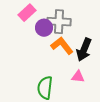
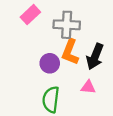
purple circle: (44, 28) -> (50, 63), moved
orange L-shape: (62, 46) -> (70, 52), turned -120

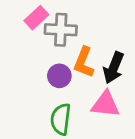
gray cross: (67, 25) -> (61, 30), moved
pink triangle: (88, 87) -> (105, 104), size x1.6

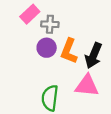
gray cross: (61, 30) -> (50, 24), size x0.7
purple circle: (59, 76) -> (47, 48), moved

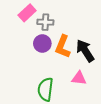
black arrow: (93, 56) -> (85, 51), turned 125
pink triangle: (87, 86) -> (79, 78), size x0.7

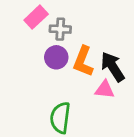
pink triangle: (79, 78) -> (105, 90), moved

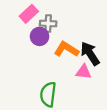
purple circle: (56, 57) -> (40, 36), moved
orange L-shape: (83, 61) -> (66, 49), turned 100

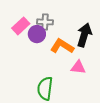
pink rectangle: (29, 14) -> (21, 26), moved
black arrow: (90, 54) -> (84, 35), moved, turned 50

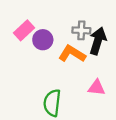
gray cross: (45, 22) -> (81, 30), moved
pink triangle: (78, 67) -> (97, 88), moved

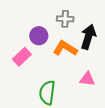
pink rectangle: (24, 30) -> (22, 57), moved
gray cross: (81, 30) -> (65, 19), moved

